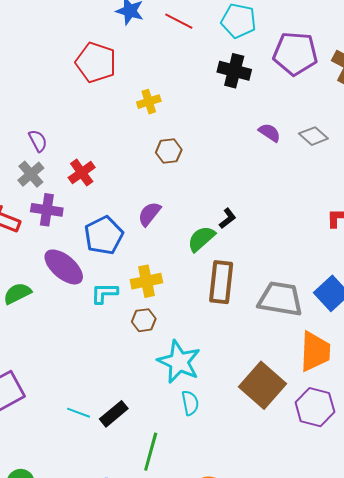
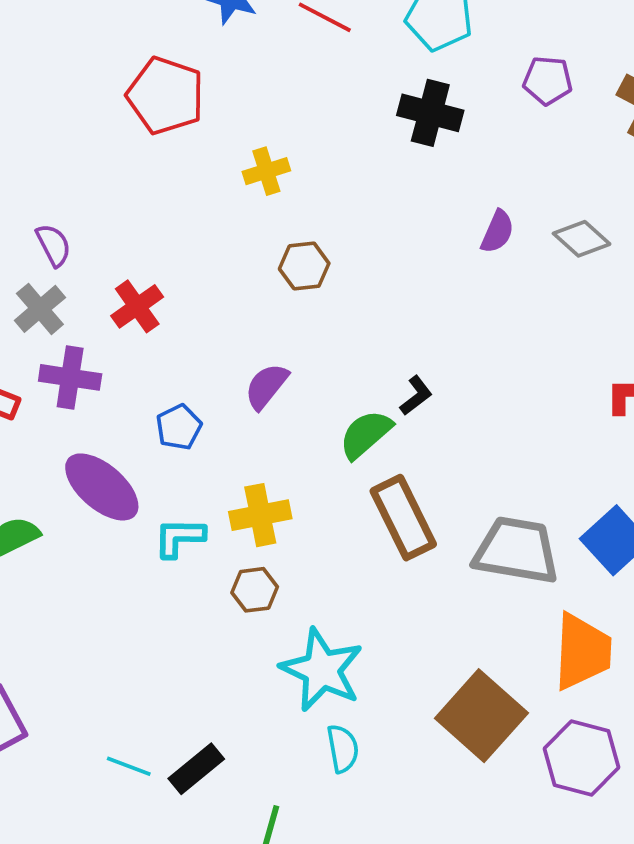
purple pentagon: (295, 53) -> (548, 80), size x0.6
purple semicircle: (270, 133) -> (497, 232), turned 80
blue pentagon: (104, 235) -> (179, 427), size x0.6
brown rectangle: (221, 282) -> (403, 518), turned -33

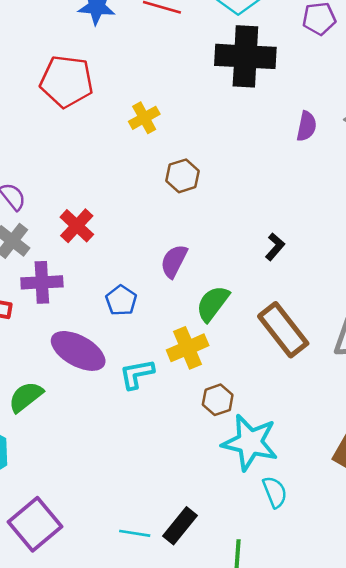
black cross: (430, 113) -> (245, 56), size x1.4
green semicircle: (366, 434) -> (213, 303), moved
brown hexagon: (255, 590) -> (218, 400), moved

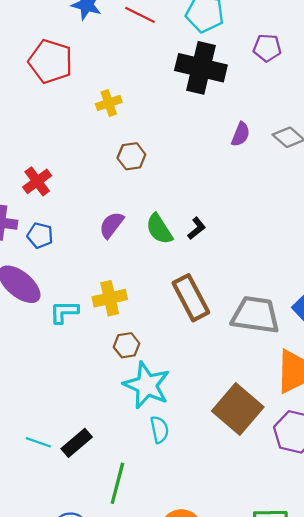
blue pentagon: (121, 300) -> (40, 235), moved, turned -30
green semicircle: (213, 303) -> (159, 229), moved, turned -80

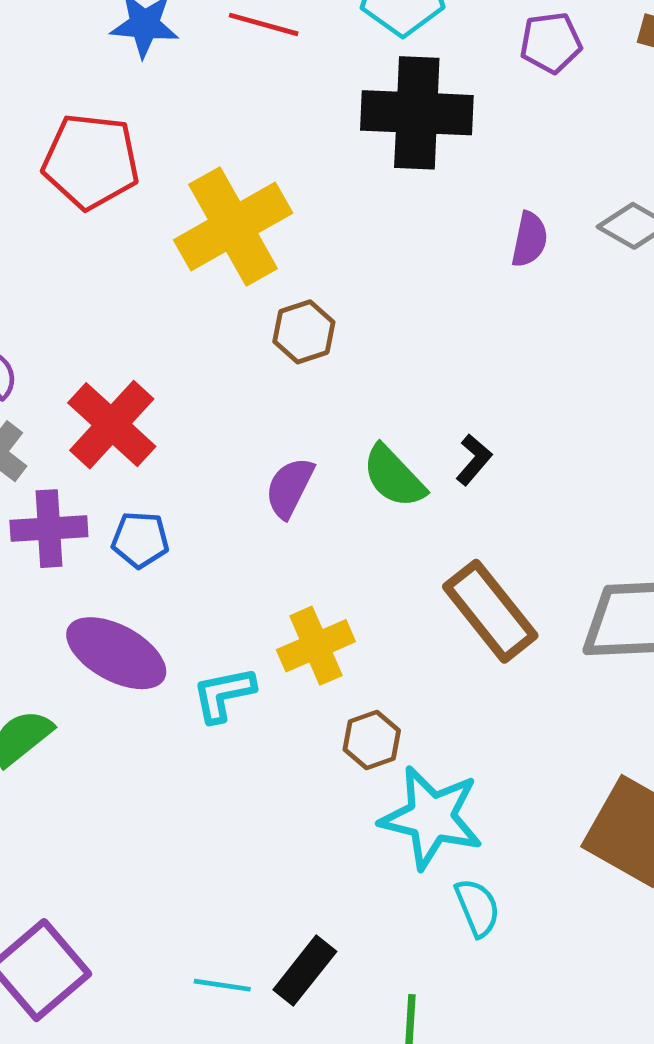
yellow cross: (109, 103) -> (233, 227), size x2.0
red cross: (37, 181) -> (112, 425), size x1.4

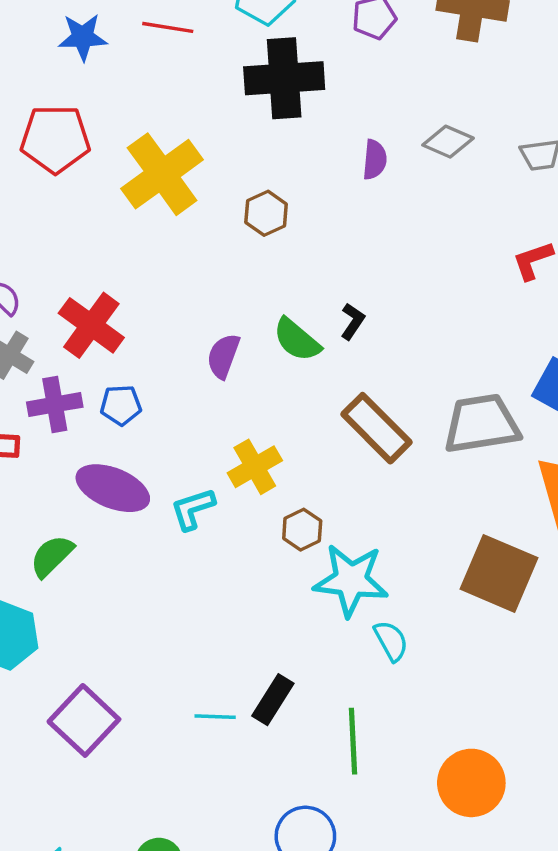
brown hexagon: (304, 332) -> (266, 213), moved

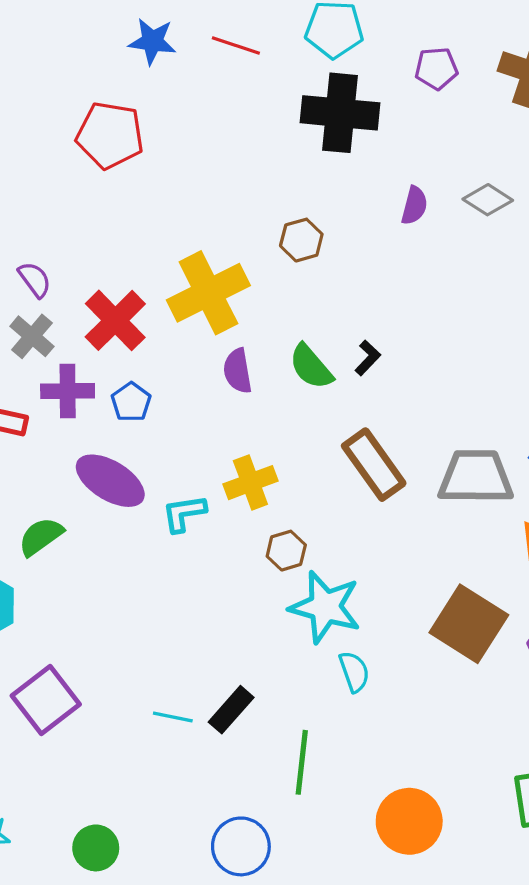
yellow cross: (162, 174) -> (208, 293), moved
purple semicircle: (223, 356) -> (238, 371), turned -39
blue pentagon: (121, 405) -> (131, 402), turned 30

